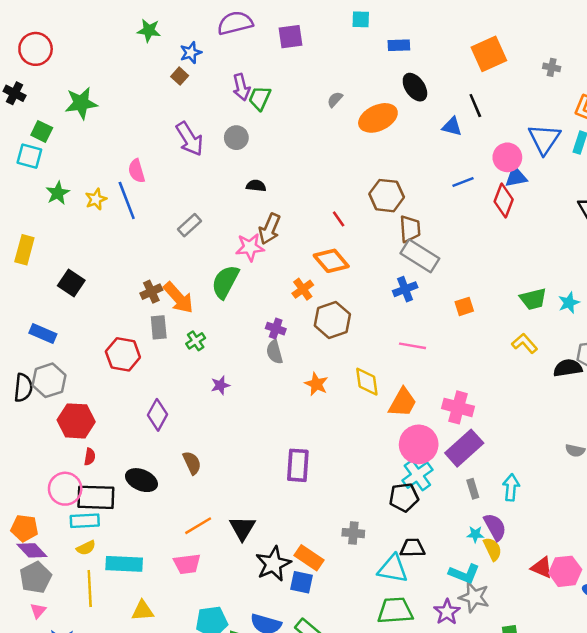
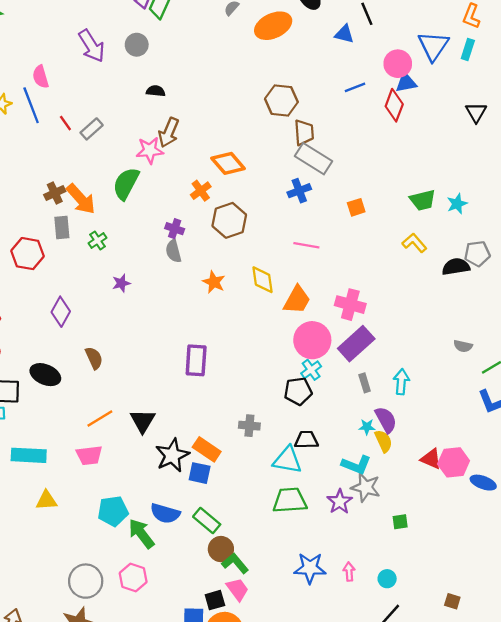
red line: (339, 219) -> (65, 123), moved
cyan cross: (417, 475) -> (311, 370), size x0.7

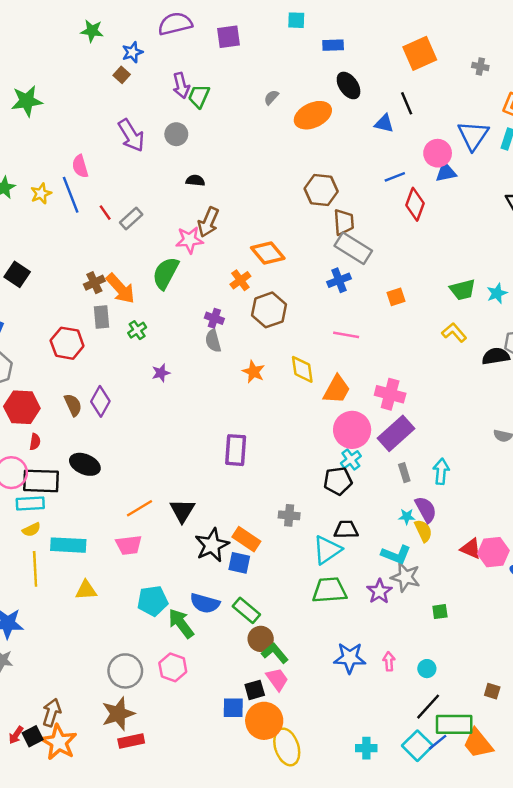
red diamond: (394, 105) -> (415, 204), moved
brown semicircle: (94, 358) -> (73, 405), moved
cyan triangle: (287, 460) -> (327, 550), turned -44

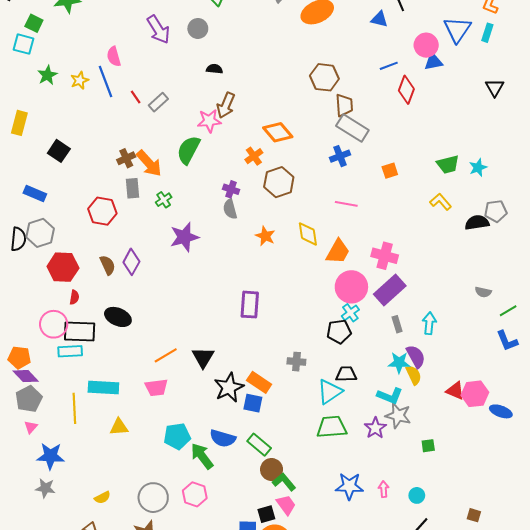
purple star: (161, 373) -> (184, 237), size x1.8
cyan star: (407, 517) -> (399, 363), size x1.5
yellow semicircle: (31, 530) -> (102, 498), moved

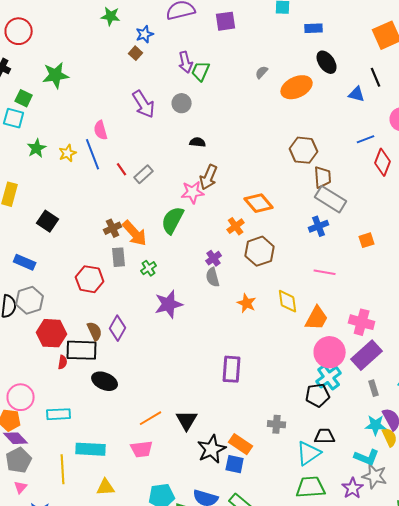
purple cross: (231, 189) -> (214, 258), turned 35
cyan cross: (350, 313) -> (329, 377), size x1.4
pink circle: (54, 324) -> (21, 397), moved
black rectangle: (80, 331) -> (82, 350), moved

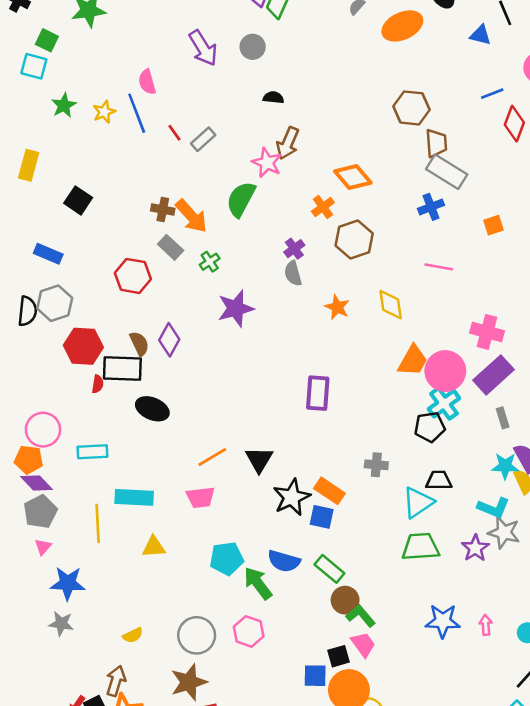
pink star: (193, 192) -> (267, 163), turned 30
brown cross: (113, 228) -> (163, 210), turned 36
gray rectangle: (119, 257) -> (171, 247), turned -42
orange trapezoid: (317, 318) -> (413, 361), moved

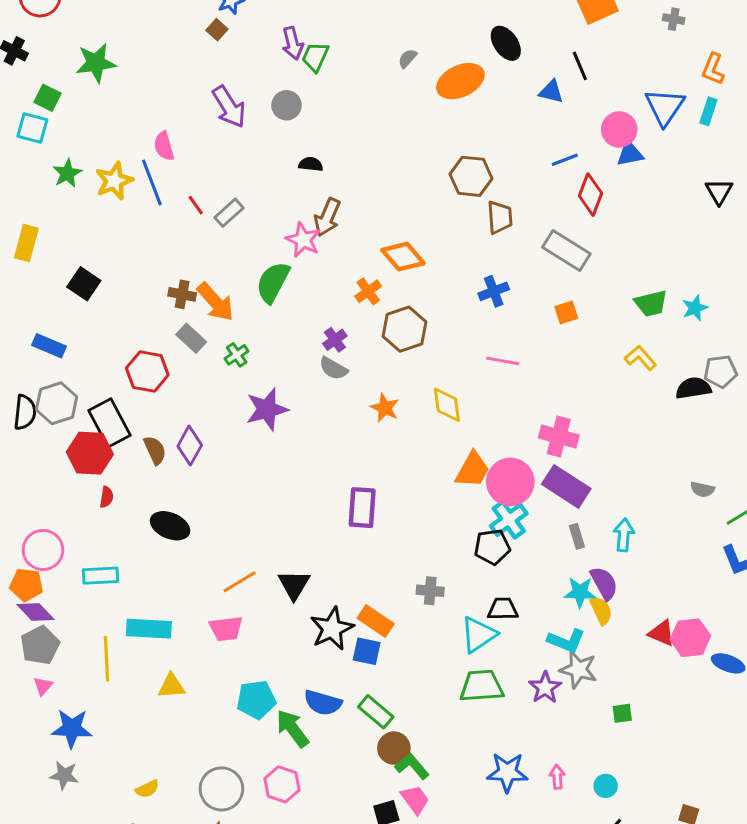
yellow star: (104, 112) -> (114, 181), size x1.4
gray rectangle: (447, 172) -> (566, 250), moved
gray semicircle: (293, 273) -> (333, 368), turned -45
black rectangle: (122, 368) -> (110, 423), moved, turned 60
purple rectangle: (493, 375) -> (566, 486), turned 75

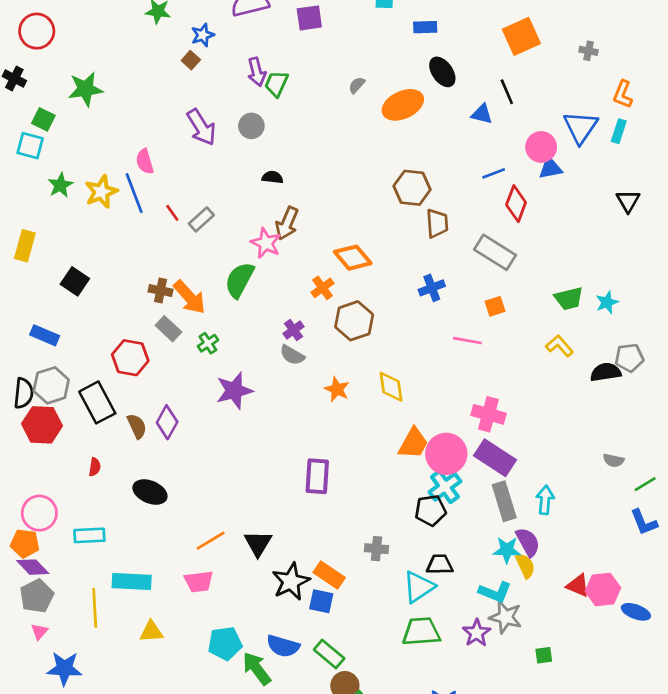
pink line: (503, 361) -> (467, 341), moved
red hexagon: (90, 453) -> (42, 425), moved
gray rectangle: (577, 536) -> (504, 501), size x1.8

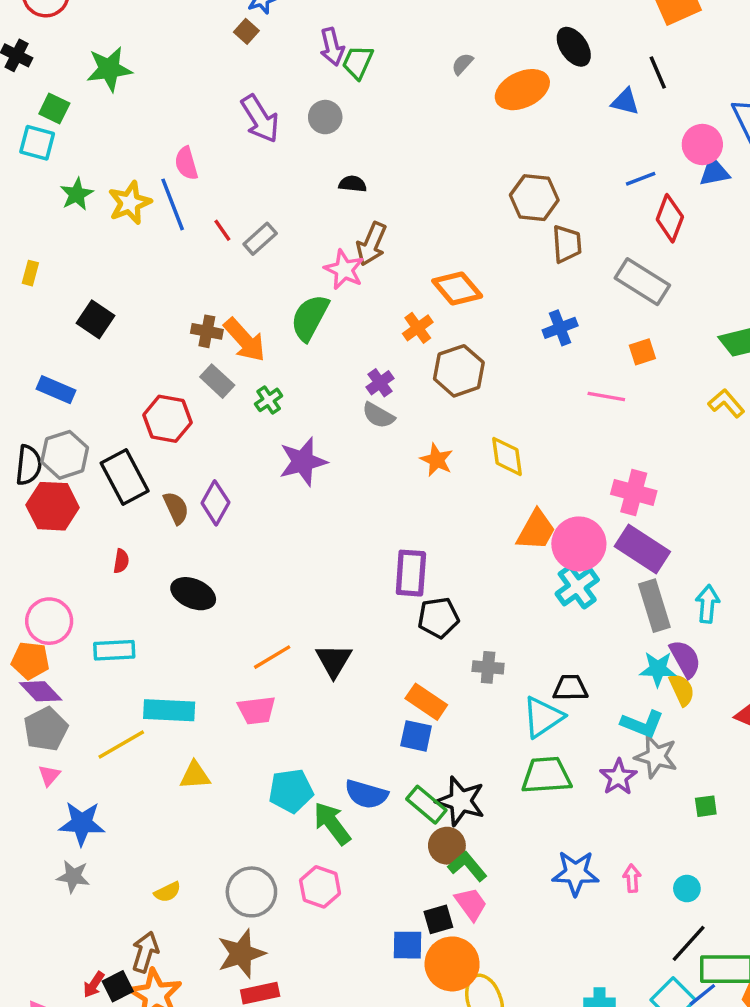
yellow rectangle: (25, 246) -> (30, 273), size x0.6
black pentagon: (430, 510) -> (438, 618), moved
black star: (291, 582) -> (461, 801), moved, turned -30
yellow line: (95, 608) -> (121, 745), turned 63

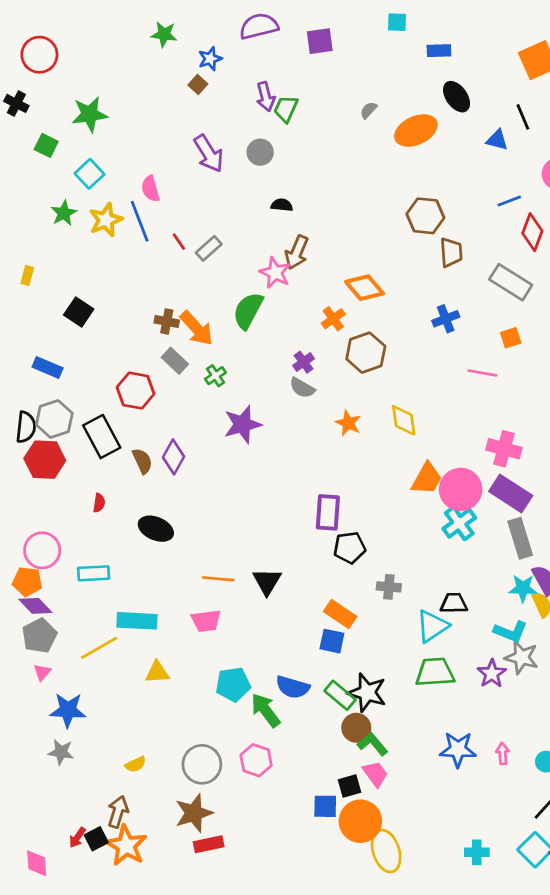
cyan square: (37, 143) -> (90, 174), moved, turned 32
orange line: (272, 657) -> (218, 579), turned 36

